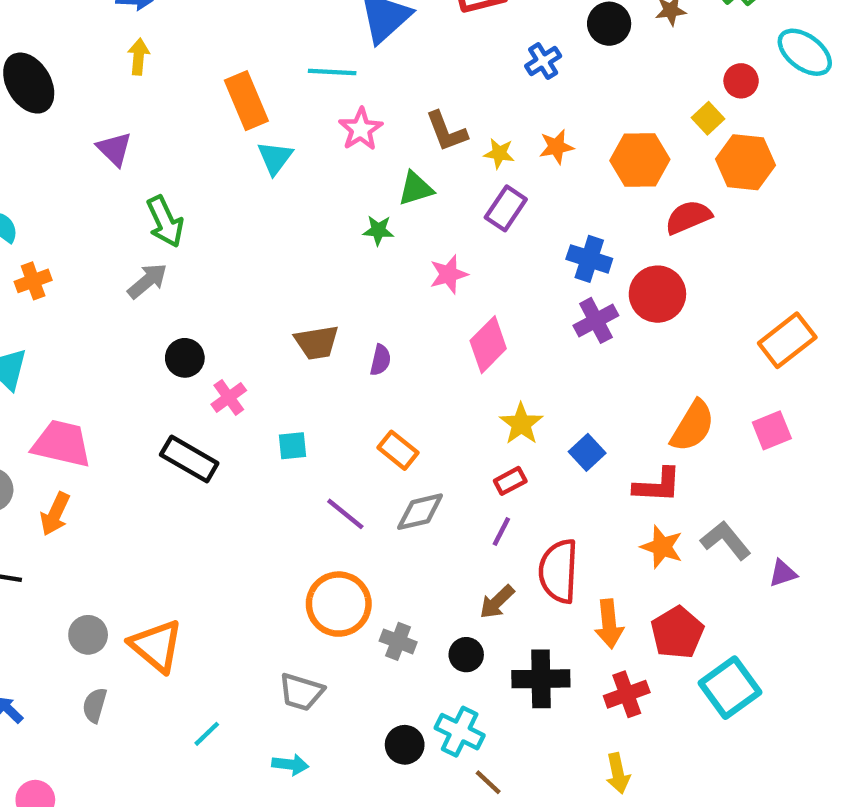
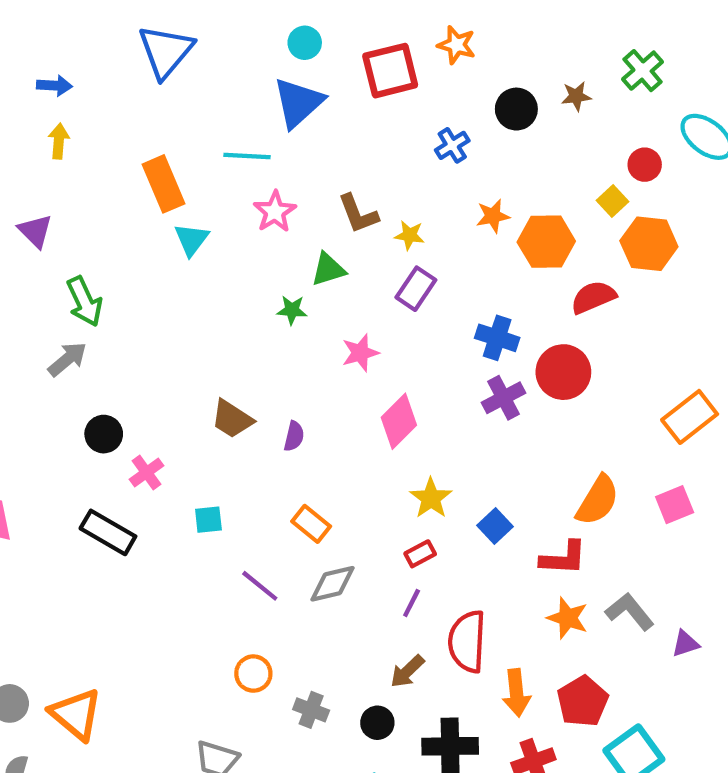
orange star: (556, 147) -> (493, 216), moved
brown trapezoid: (317, 342) -> (232, 419), turned 42
orange circle: (339, 604) -> (253, 674), size x0.6

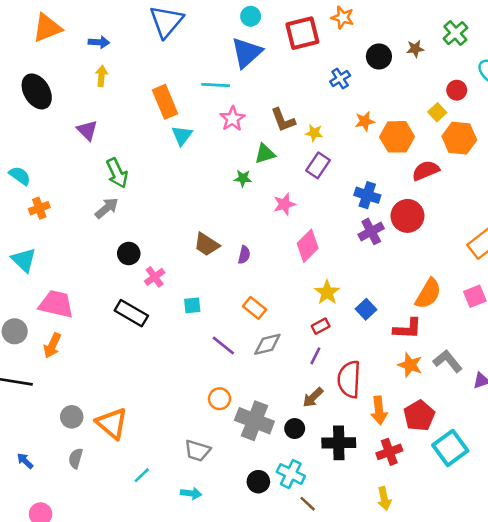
gray cross: (311, 710) -> (254, 421), size x1.8

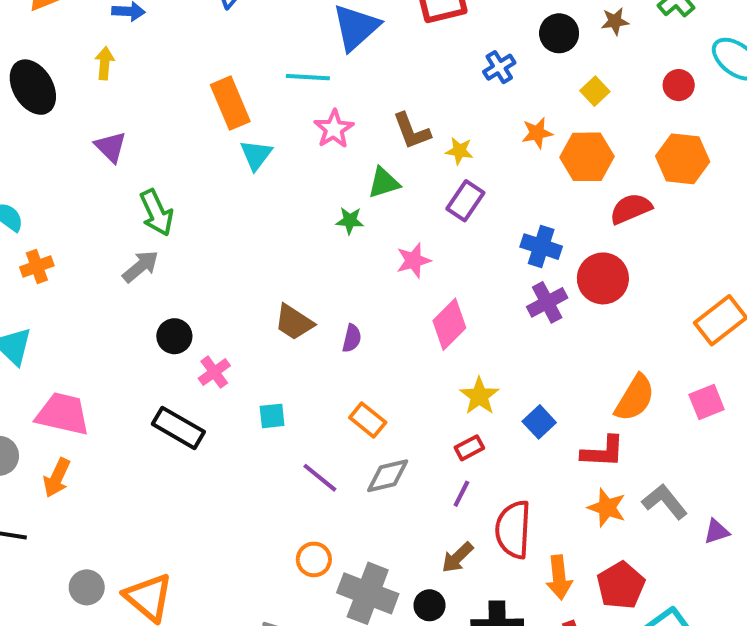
yellow arrow: (102, 76) -> (105, 63), moved
yellow square: (437, 112) -> (595, 91), moved

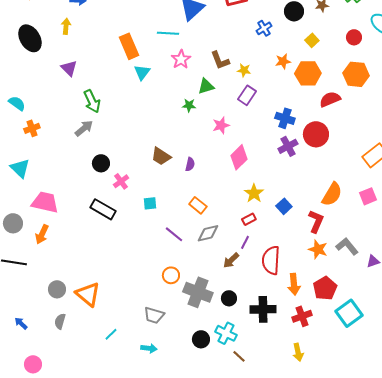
red L-shape: (603, 452) -> (316, 221), turned -70
brown arrow: (457, 557) -> (231, 260), moved

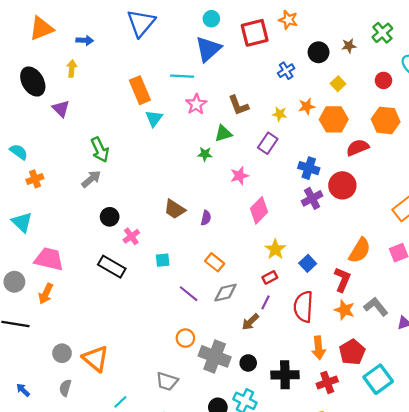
purple triangle: (69, 68) -> (61, 109), moved
yellow star: (244, 70) -> (280, 114), moved
red semicircle: (271, 260) -> (303, 307), moved

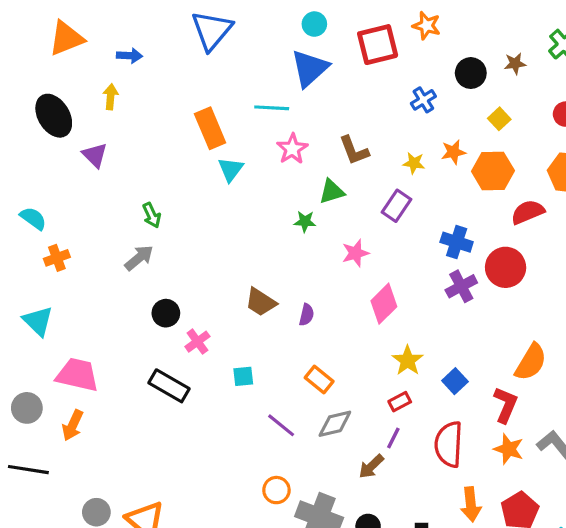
green arrow: (100, 150) -> (152, 215), size x0.7

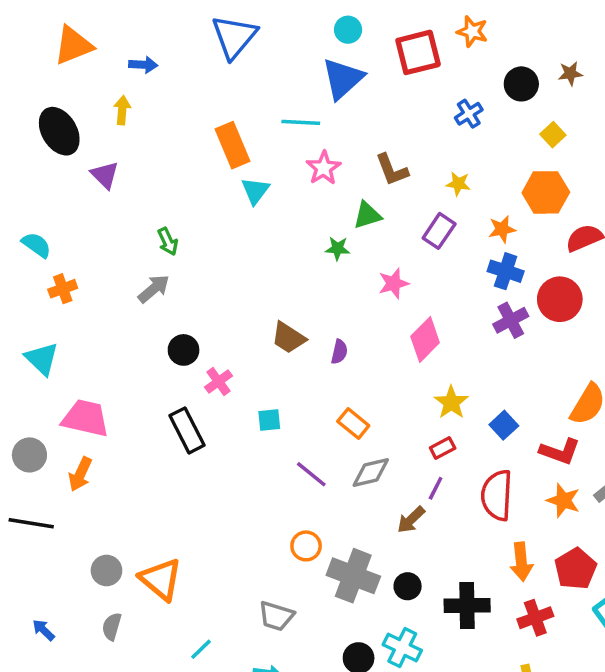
orange star: (453, 152) -> (502, 229), moved
black rectangle: (169, 386) -> (187, 430), turned 33
red L-shape: (506, 405) -> (560, 451), turned 87

